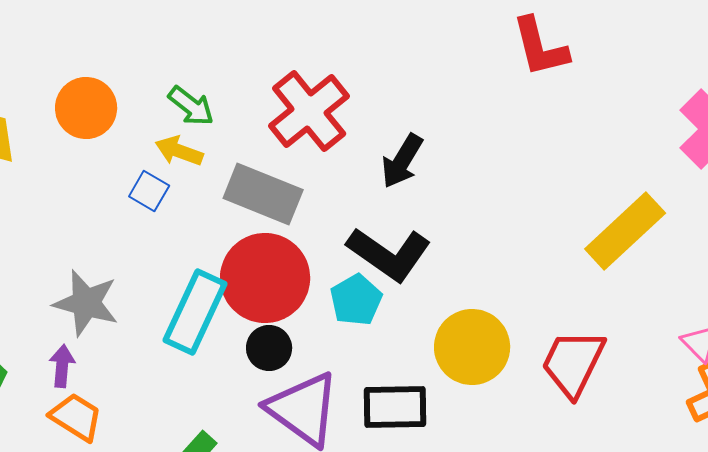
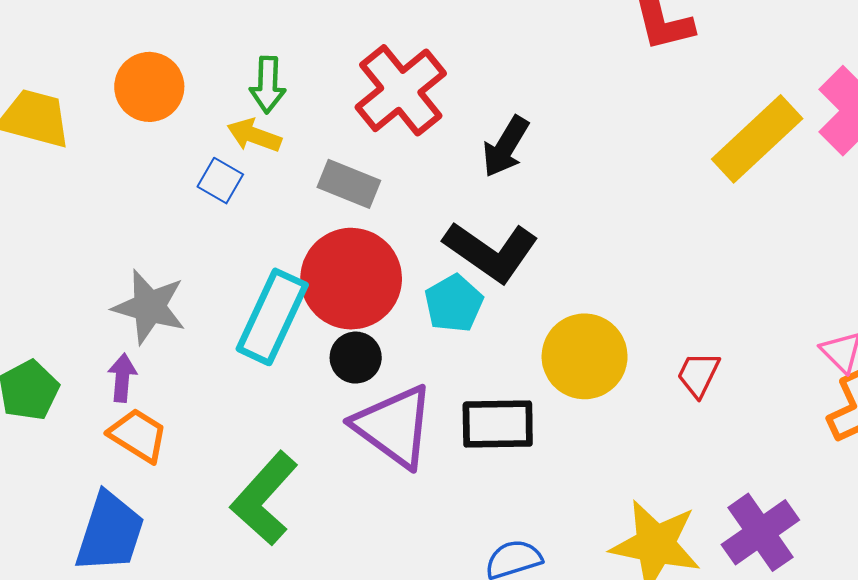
green arrow: (191, 106) -> (268, 85), turned 54
gray rectangle: (263, 194) -> (349, 184), size x0.7
yellow rectangle: (625, 231) -> (757, 139), moved
red trapezoid: (573, 363) -> (698, 374), size x0.6

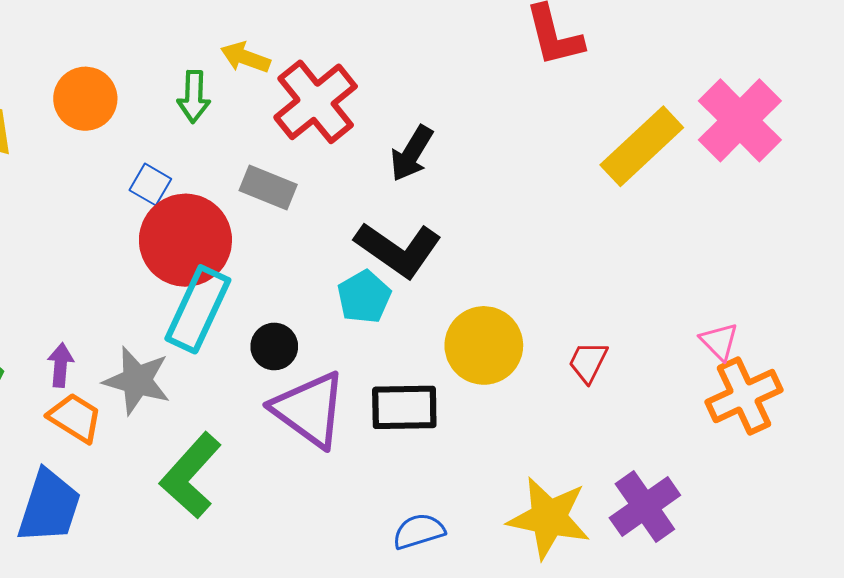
yellow arrow: (254, 135) -> (245, 57), moved
red circle: (351, 279) -> (185, 240), moved
gray star: (149, 307) -> (137, 381), moved

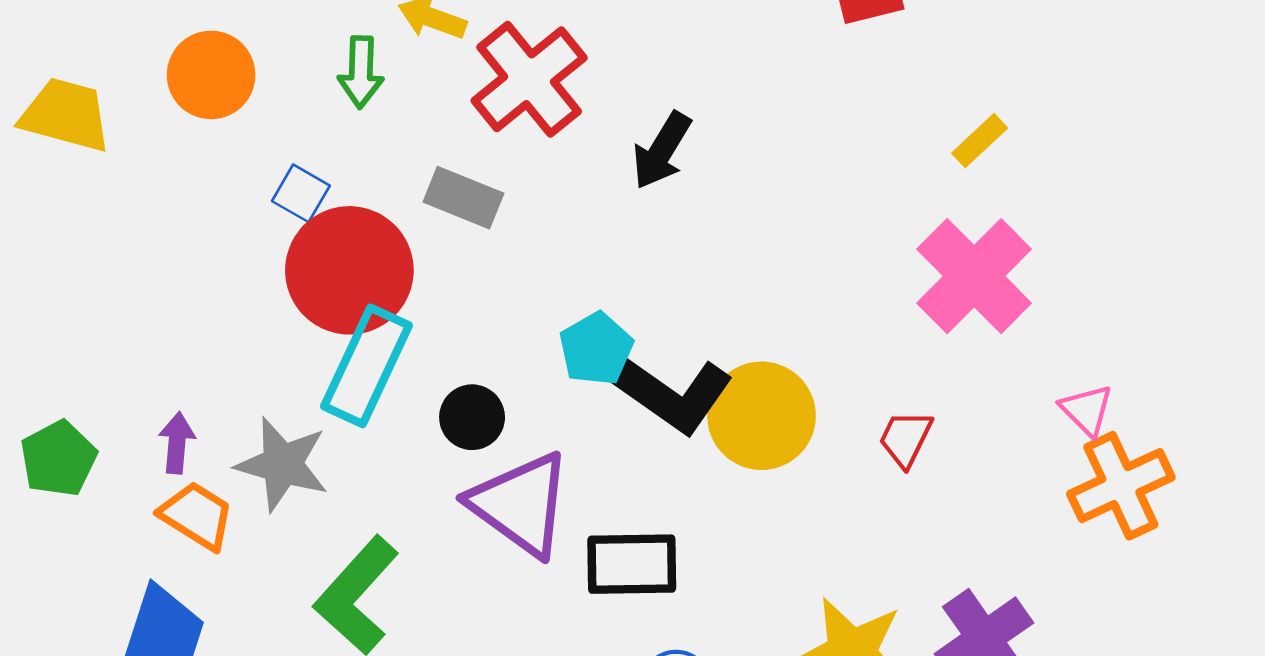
pink cross: (740, 120) -> (974, 276), moved
yellow rectangle: (642, 146) -> (980, 141), size x0.5
black L-shape: (398, 249) -> (673, 394), moved
black rectangle: (404, 407) -> (632, 564), moved

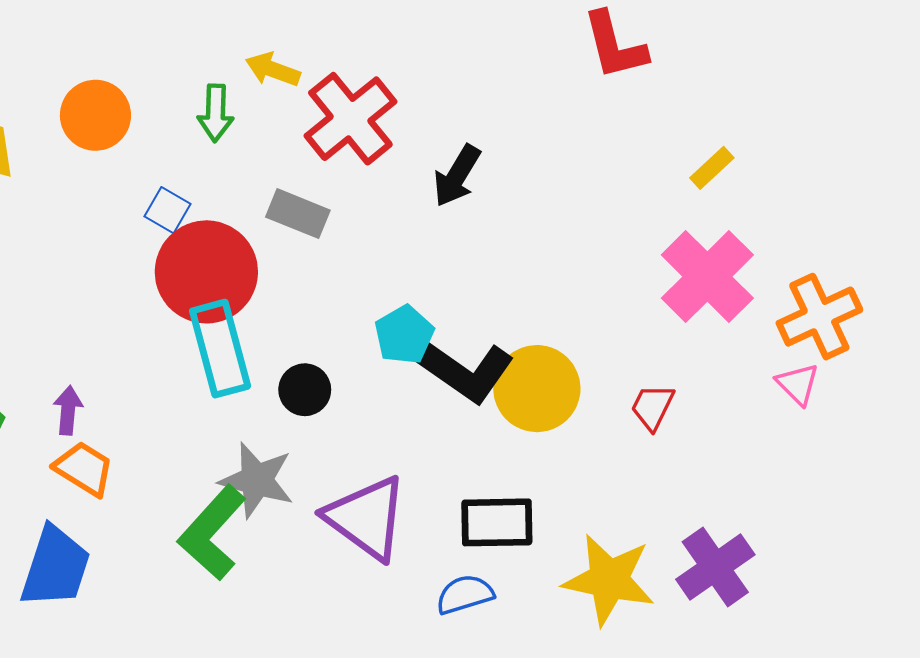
cyan rectangle: (367, 366) -> (220, 349), turned -40
gray star: (282, 464) -> (257, 480), moved
orange cross: (1121, 486) -> (819, 317), moved
purple triangle: (521, 504) -> (366, 518), moved
black rectangle: (632, 564) -> (497, 522), moved

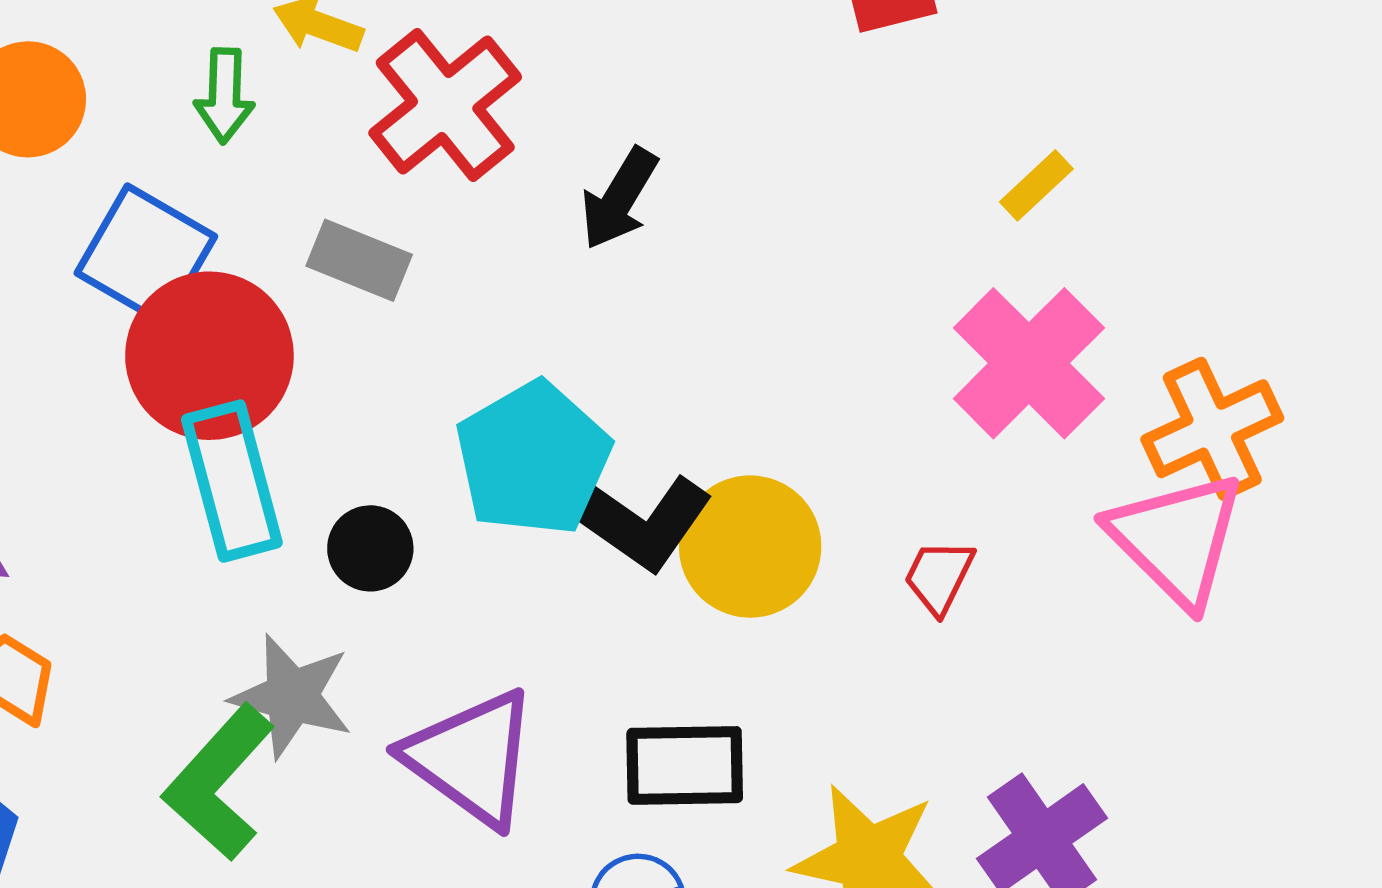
blue square: (167, 210) -> (146, 255), size x1.8
cyan pentagon: (404, 335) -> (533, 459), size x1.6
pink triangle: (798, 384) -> (1177, 539), size x2.0

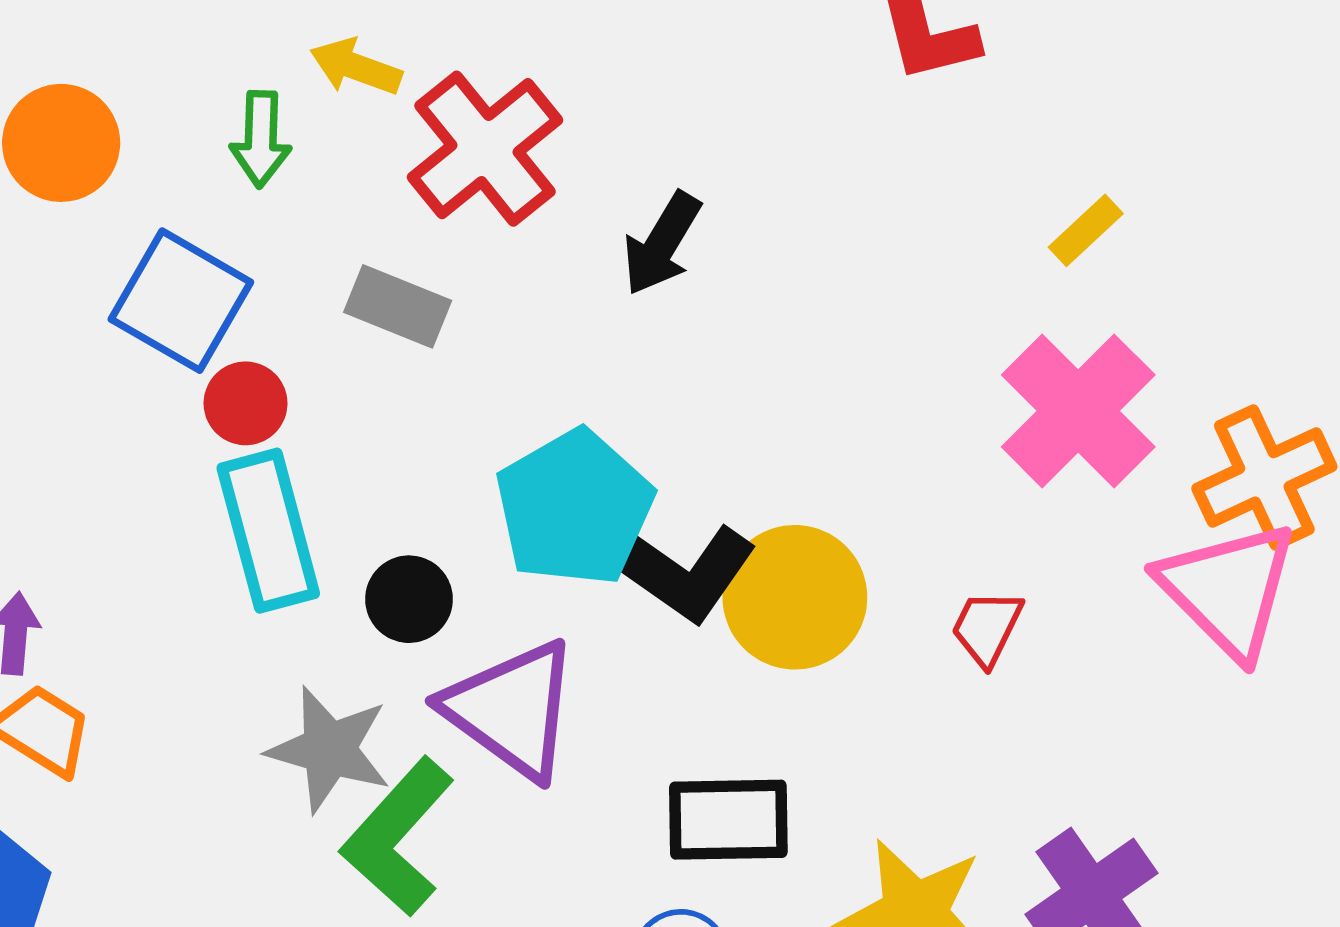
red circle: (209, 356) -> (246, 403), size x0.5
purple triangle: (471, 758) -> (512, 709), moved
green L-shape: (219, 782) -> (398, 837), moved

